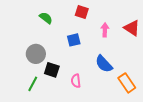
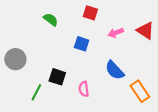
pink arrow: (105, 30) -> (116, 33), turned -112
blue square: (74, 40) -> (82, 44), turned 32
gray circle: (36, 54) -> (15, 59), moved

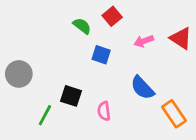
red square: (90, 13) -> (112, 16), turned 32
green semicircle: (51, 20) -> (82, 26), moved

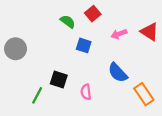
gray circle: (19, 74) -> (16, 49), moved

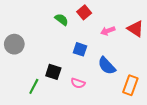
blue square: (84, 45) -> (80, 49), moved
pink semicircle: (86, 92) -> (78, 83), turned -64
orange rectangle: (144, 94) -> (130, 85), turned 54

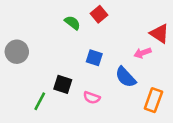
pink arrow: (108, 31) -> (143, 53), moved

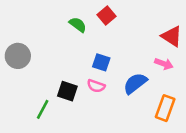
pink arrow: (143, 53) -> (164, 64), moved, turned -140
blue semicircle: (126, 77) -> (135, 83), turned 95
pink semicircle: (92, 98) -> (96, 86), moved

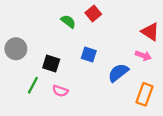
pink semicircle: (96, 86) -> (60, 91), moved
black square: (67, 91) -> (51, 64), moved
green line: (43, 109) -> (33, 85), moved

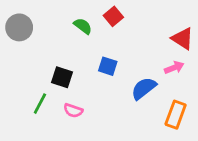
gray circle: (16, 49) -> (19, 27), moved
pink arrow: (143, 56) -> (174, 68), turned -42

